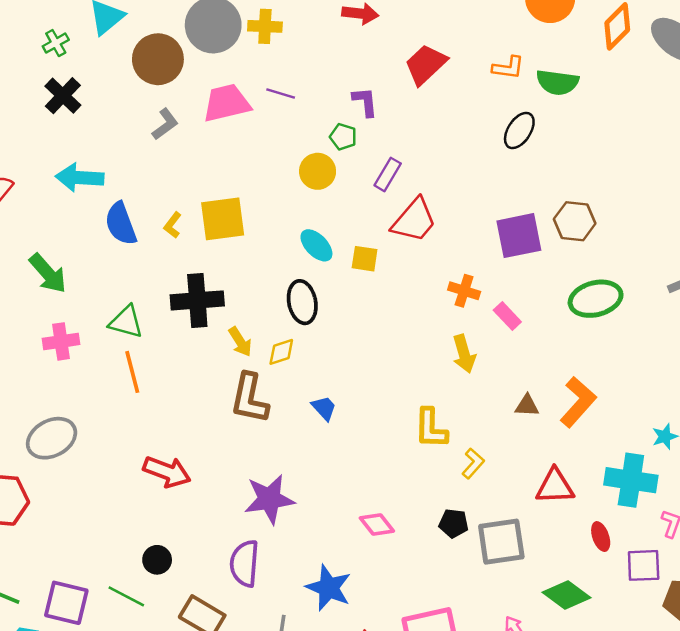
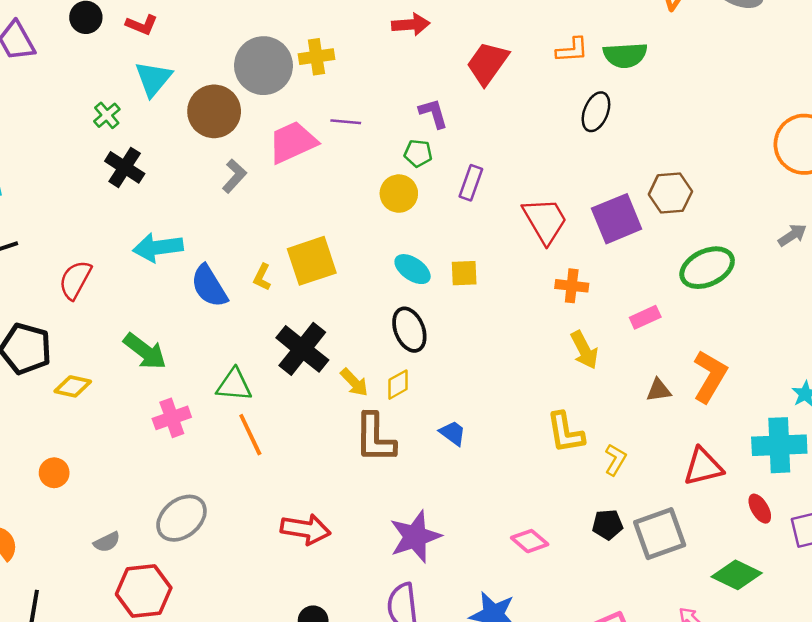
red trapezoid: (414, 220) -> (545, 220), moved, turned -60
black cross: (197, 300) -> (302, 349), turned -36
pink rectangle: (507, 316) -> (645, 317), moved, turned -60

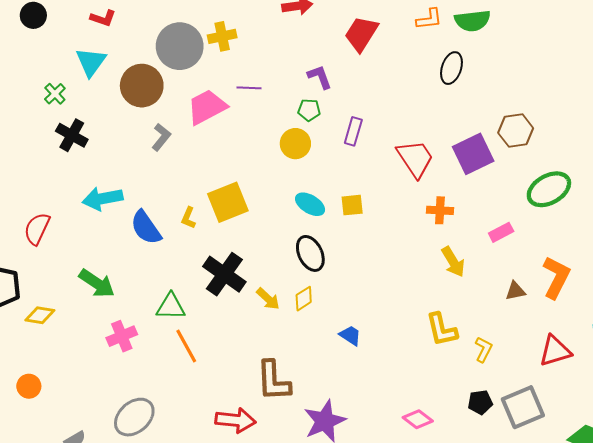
red L-shape: (142, 25) -> (103, 18), moved
brown L-shape: (375, 438) -> (273, 381), moved

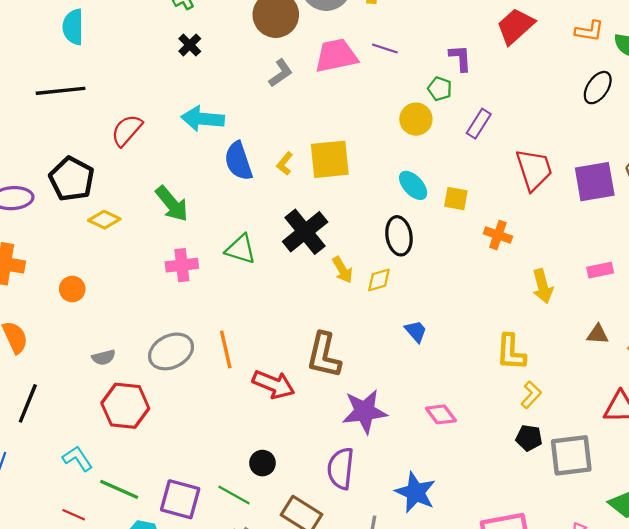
black cross: (72, 135) -> (190, 45), size x0.7
orange cross: (440, 210) -> (498, 235), moved
orange line: (186, 346) -> (226, 349), moved
yellow L-shape: (484, 349) -> (531, 395), moved
pink diamond: (418, 419) -> (441, 414), moved

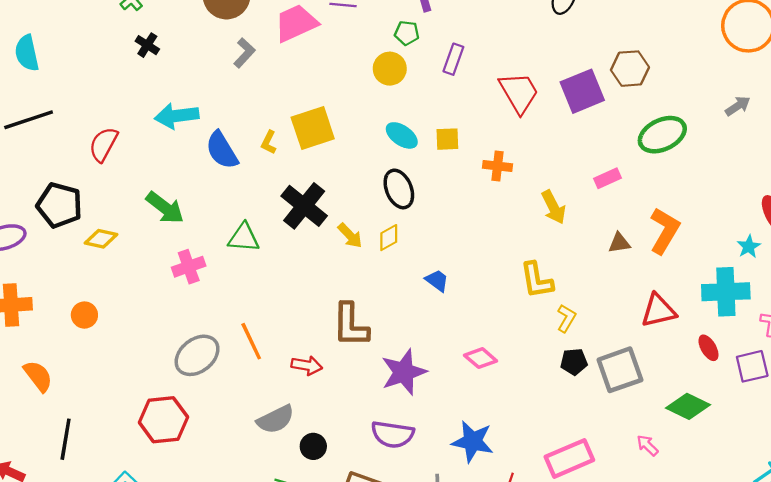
gray semicircle: (104, 357) -> (276, 419), moved, size x1.6
red arrow: (274, 384) -> (307, 365), size x0.7
purple semicircle: (341, 468) -> (393, 434), turned -75

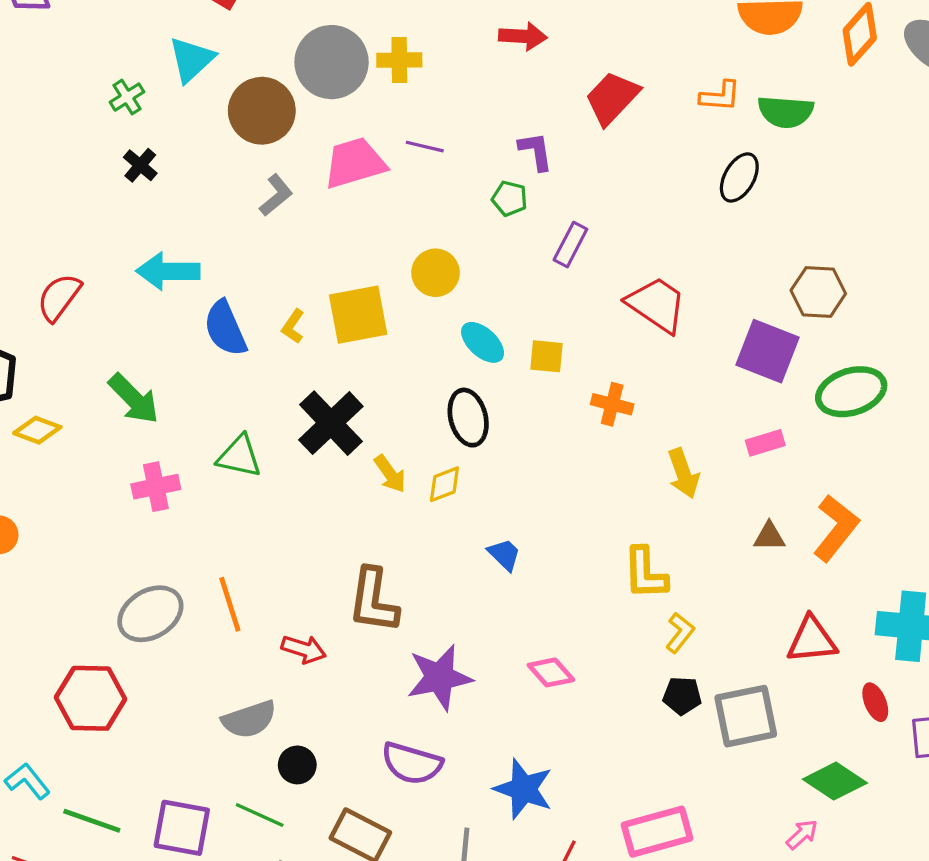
yellow circle: (390, 69) -> (436, 273), moved
purple square: (582, 91) -> (767, 351), moved, turned 36
red trapezoid: (519, 93) -> (657, 305), turned -33
pink arrow: (647, 445) -> (802, 834), moved, turned 85

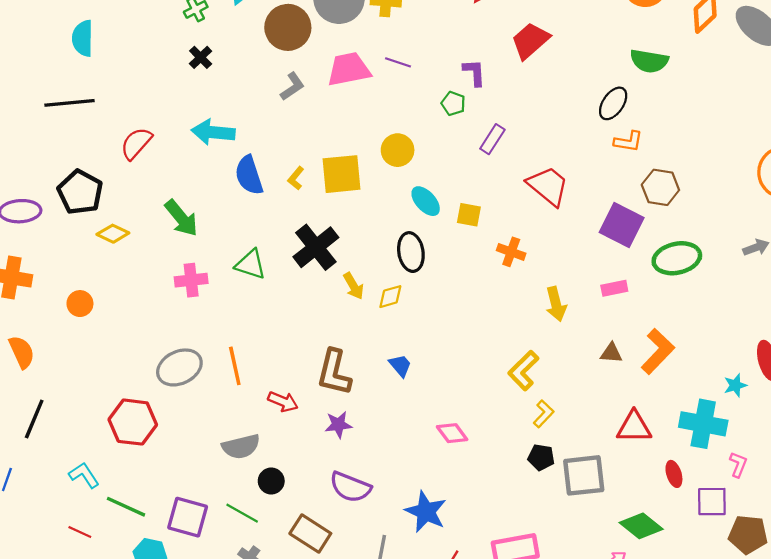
orange L-shape: (720, 96) -> (628, 141), moved
blue trapezoid: (504, 554) -> (400, 365), moved
yellow L-shape: (645, 573) -> (523, 371), turned 42
purple star: (440, 677) -> (338, 425), moved, size x0.6

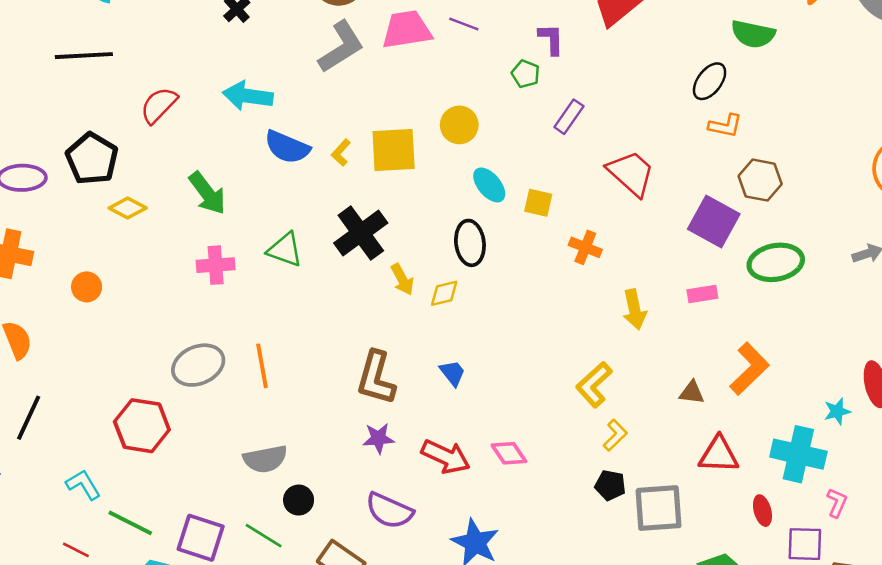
gray L-shape: (292, 87) -> (341, 47), size x1.6
blue semicircle: (249, 175) -> (287, 147), turned -51
brown triangle: (611, 353) -> (692, 393), moved
red arrow: (283, 402) -> (446, 457), moved, size x1.4

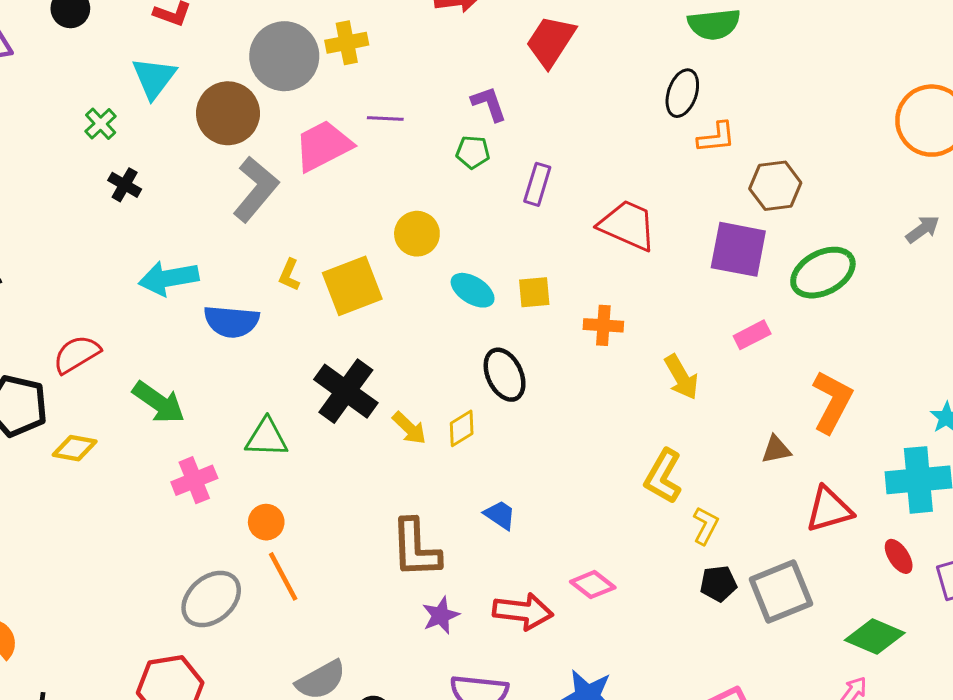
red semicircle: (159, 105) -> (77, 354), moved, turned 33
yellow L-shape: (341, 153) -> (289, 275), moved
black ellipse: (470, 243) -> (505, 375), moved
orange circle: (87, 287) -> (266, 522), moved

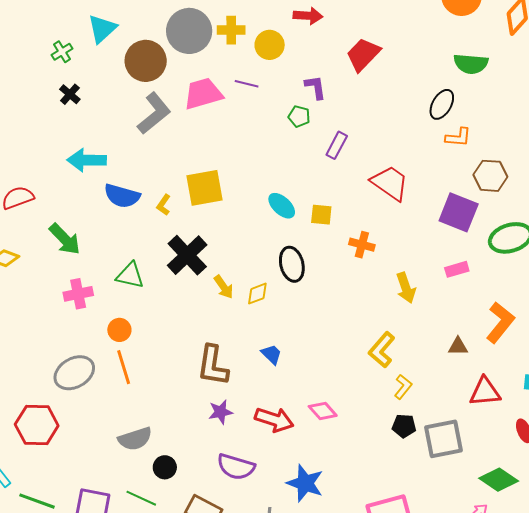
yellow circle: (417, 234) -> (270, 45), moved
yellow L-shape: (289, 275) -> (164, 205), moved

